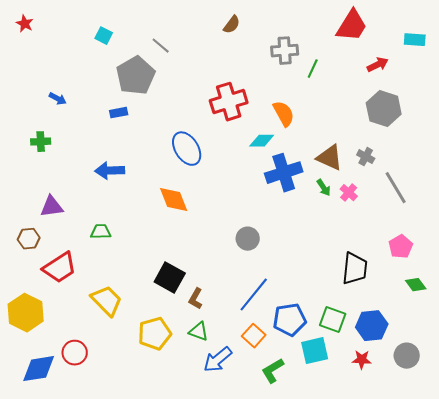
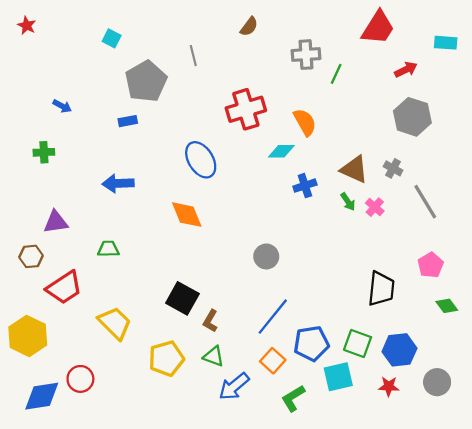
gray line: (161, 46) -> (193, 56), moved, turned 36
blue cross: (284, 173) -> (305, 186), size x0.6

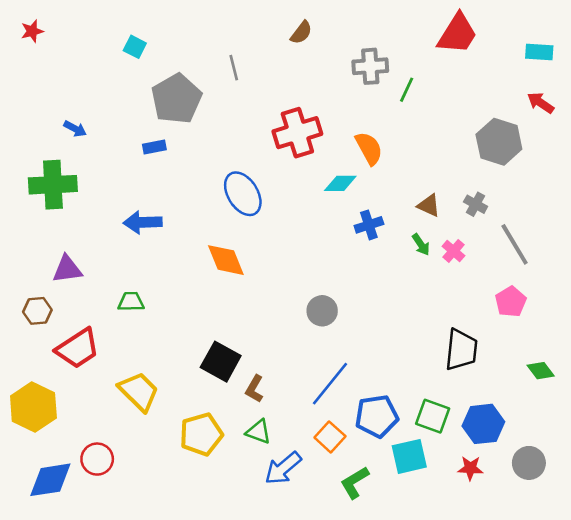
red star: (27, 26) -> (32, 31), turned 30
red arrow: (406, 70) -> (541, 103), moved, turned -120
green cross: (44, 152) -> (53, 185), size x1.8
brown triangle: (354, 169) -> (429, 205), size x0.7
pink pentagon: (431, 265) -> (511, 302), moved

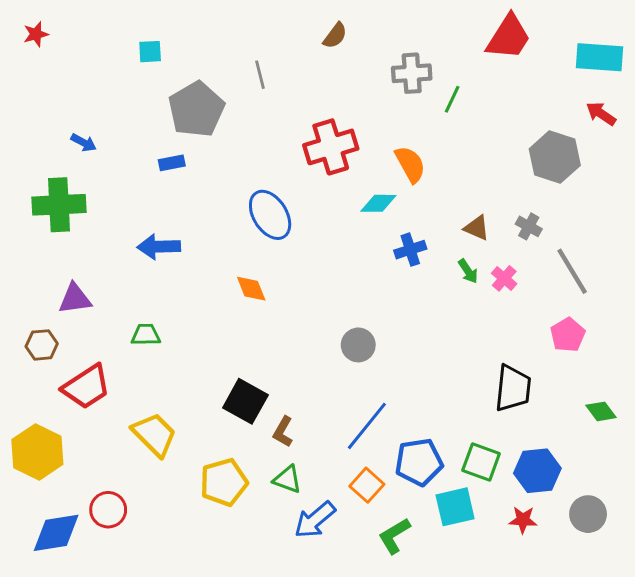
cyan square: (135, 47) -> (150, 52), turned -30
cyan rectangle: (539, 52) -> (600, 57), size x1.5
orange diamond: (226, 260) -> (251, 289), size x0.7

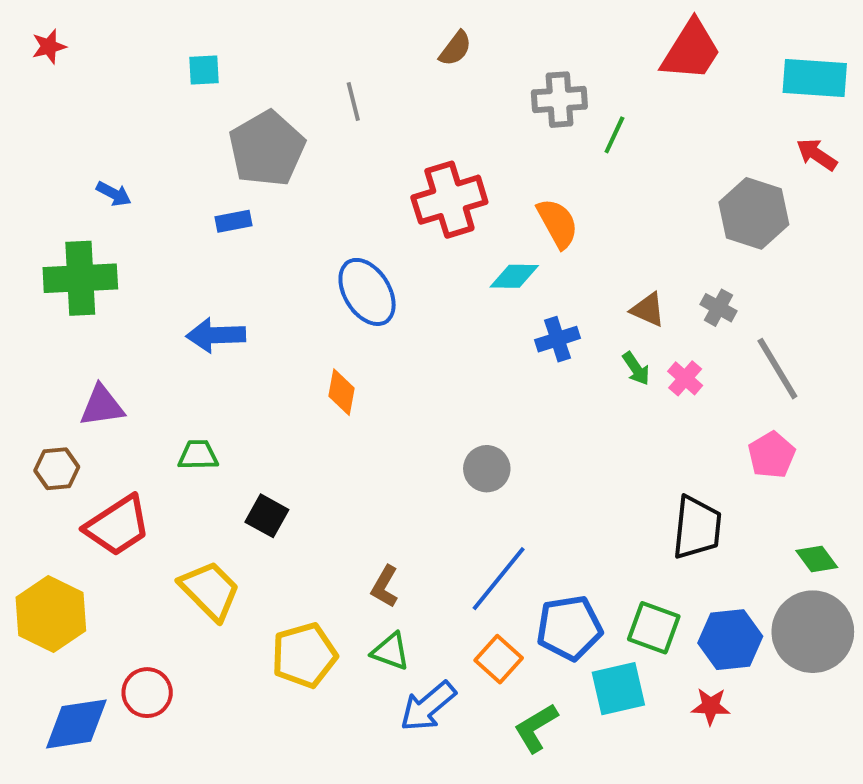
orange diamond: (251, 289) -> (341, 392), turned 32
black square: (245, 401) -> (267, 516), moved, size x0.7
gray circle: (588, 514) -> (813, 632), moved, size x1.6

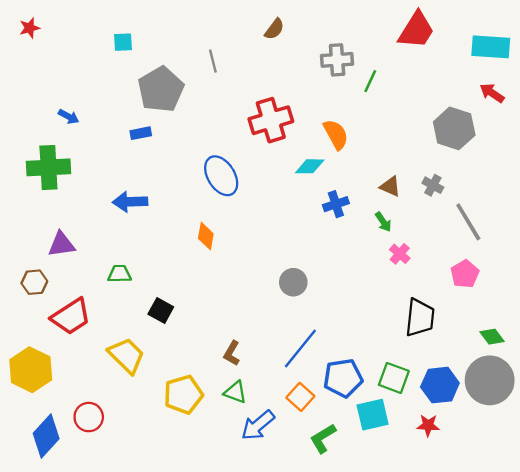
pink cross: (685, 378) -> (400, 254), moved
blue diamond: (76, 724) -> (46, 436), turned -39

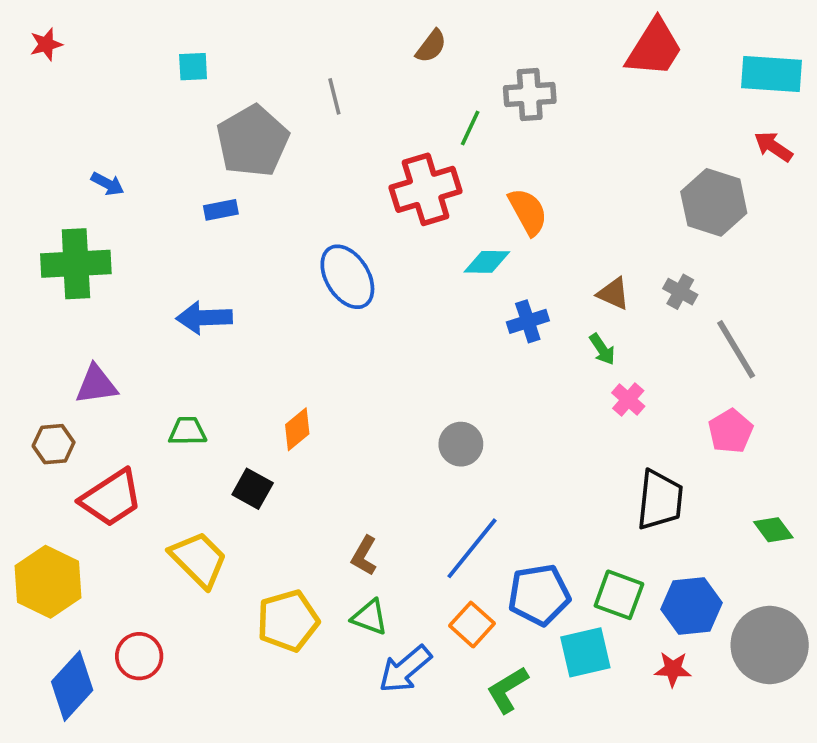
green line: (370, 81) -> (470, 128), moved
orange diamond: (206, 236) -> (297, 429), moved, turned 40
gray circle: (490, 380) -> (770, 645), moved

